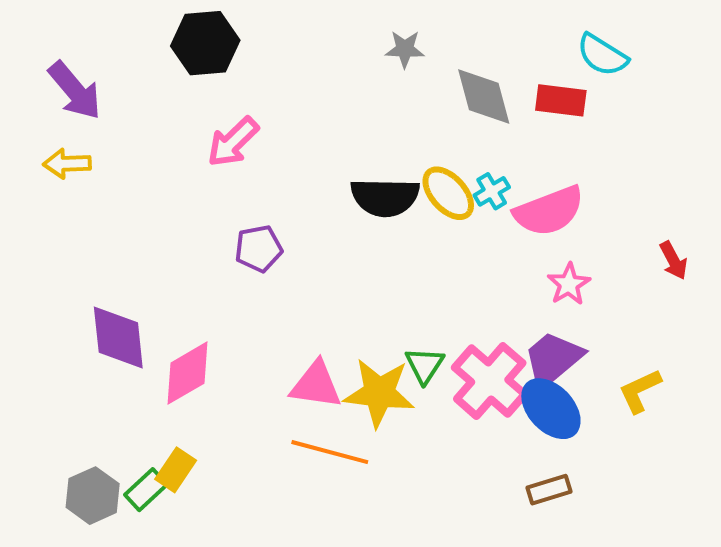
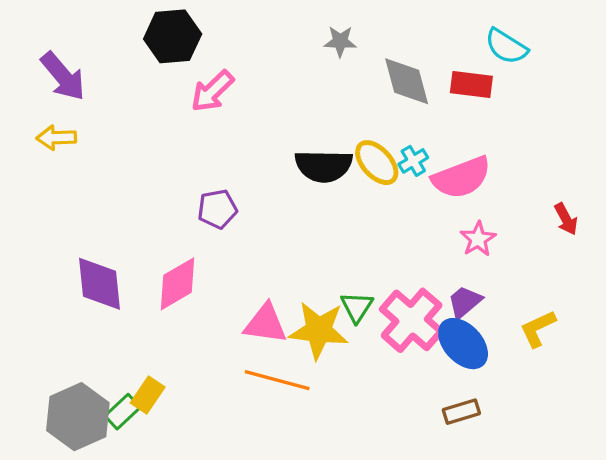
pink arrow: (233, 142) -> (212, 91), moved
purple trapezoid: (553, 359) -> (465, 302), size x0.7
pink diamond: (187, 373) -> (178, 284), moved
gray hexagon: (93, 496) -> (78, 417), size x1.4

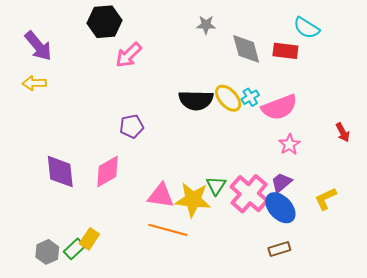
gray hexagon: (78, 417) -> (47, 252), size x0.6

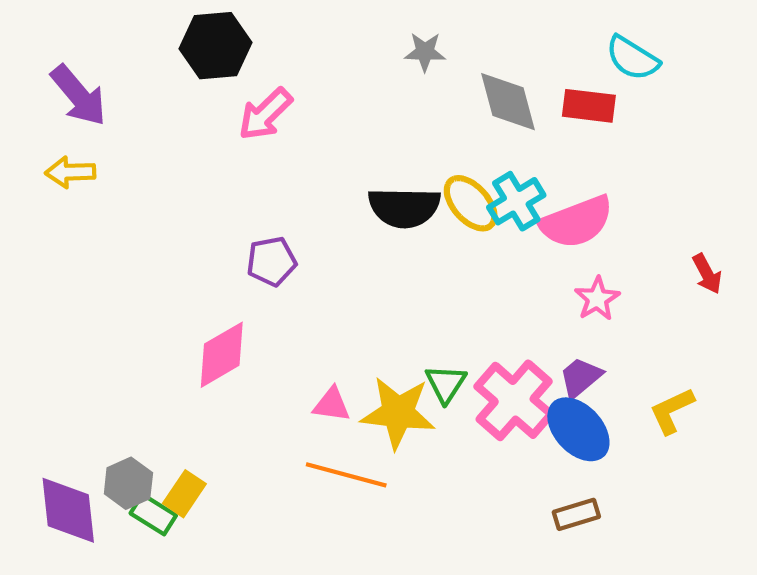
cyan cross: (250, 97) -> (516, 201), size x1.5
purple diamond: (60, 172) -> (68, 510), moved
pink triangle: (161, 196) -> (332, 404), size x0.7
green rectangle: (74, 249) -> (153, 514), turned 75
gray hexagon: (47, 252) -> (128, 483), moved

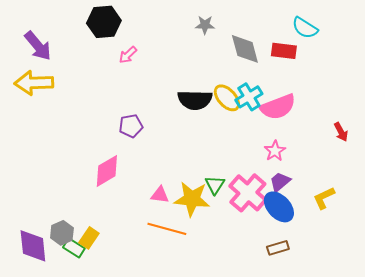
pink arrow: (265, 114) -> (128, 55), size x0.7
yellow arrow: (70, 172) -> (34, 83), size x1.6
pink star: (597, 299) -> (275, 151), moved

